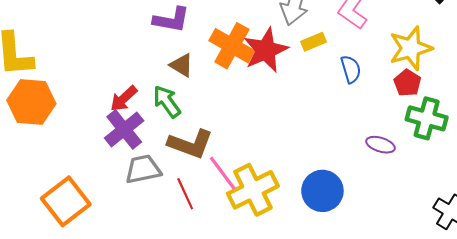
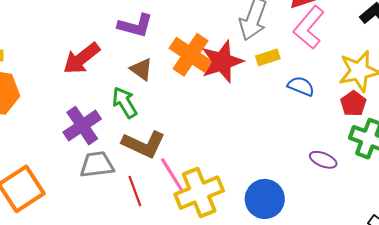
blue semicircle: (351, 69) -> (301, 86), turned -56
red arrow: (124, 99) -> (81, 58), moved, size x1.4

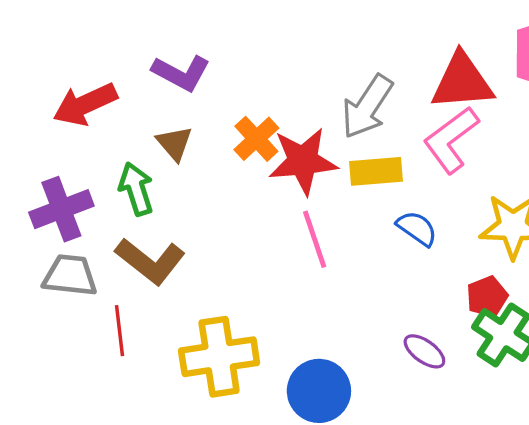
orange cross: (191, 55) -> (256, 139), size x0.7
yellow rectangle: (268, 57) -> (376, 171), size x1.4
red pentagon: (353, 104) -> (487, 297), moved
pink line: (172, 174) -> (315, 239), moved

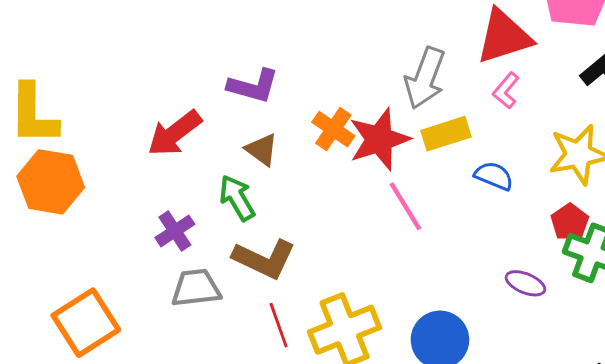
pink L-shape: (451, 140) -> (506, 90), size x0.6
purple cross: (61, 209) -> (175, 231), size x0.7
red line: (119, 331) -> (279, 325), moved

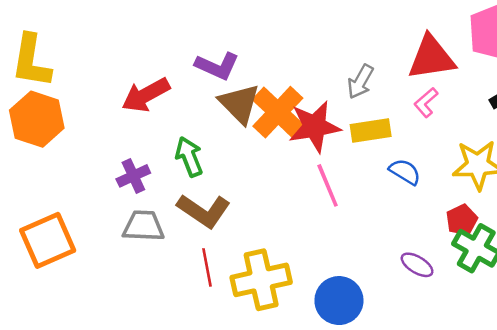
gray arrow: (425, 78) -> (360, 82), size x0.7
orange cross: (333, 129) -> (278, 112), size x1.5
brown triangle: (262, 150) -> (239, 104), moved, size x1.5

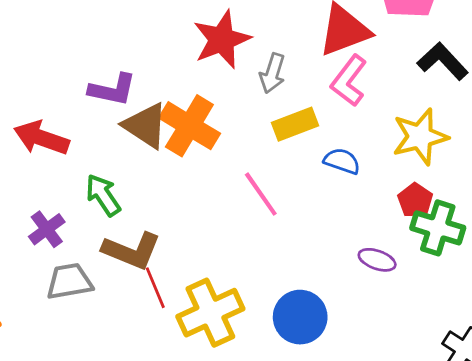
red arrow: (146, 95) -> (41, 138), turned 60
pink L-shape: (426, 103) -> (349, 81), size x1.5
red star: (315, 127) -> (222, 40), moved
red line: (207, 267) -> (155, 288), moved

